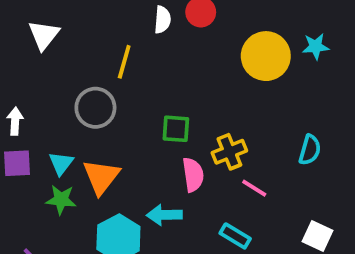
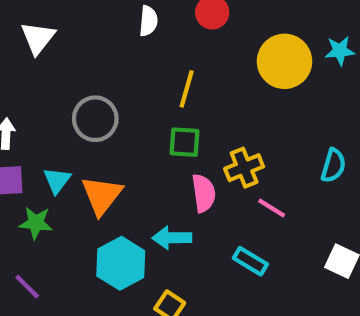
white semicircle: (162, 20) -> (148, 21), moved
yellow line: (124, 62) -> (187, 89), moved
green star: (61, 200) -> (36, 223), moved

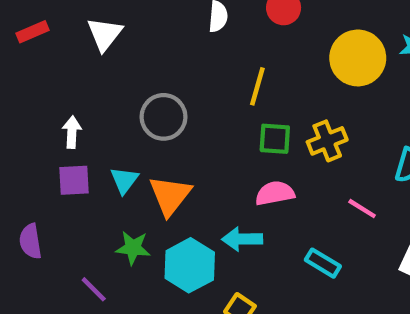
green square: (185, 142) -> (275, 139), moved
yellow cross: (244, 168) -> (327, 141), moved
pink semicircle: (204, 193) -> (275, 193), turned -93
pink line: (272, 208) -> (362, 209), moved
green star: (36, 223) -> (133, 248), moved

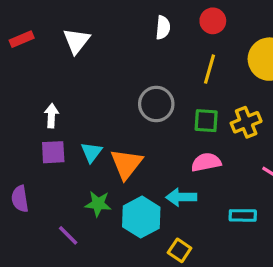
yellow line: (257, 86) -> (209, 69), moved
gray circle: (164, 117) -> (156, 104), moved
cyan rectangle: (323, 263) -> (243, 215), turned -30

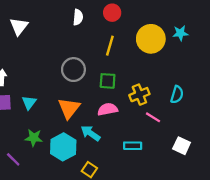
yellow cross: (246, 122) -> (139, 95), moved
orange triangle: (126, 164) -> (69, 108), moved
cyan arrow: (181, 197) -> (91, 133), turned 36

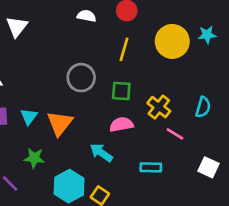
white semicircle: (78, 17) -> (86, 16), turned -84
yellow cross: (139, 95) -> (159, 107), turned -30
orange triangle: (69, 108) -> (60, 123), moved
cyan hexagon: (63, 147) -> (69, 186), moved

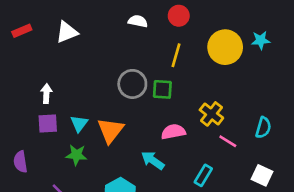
white triangle: (17, 27) -> (67, 32), turned 30
green square: (121, 91) -> (162, 89), moved
cyan semicircle: (203, 107) -> (263, 128), moved
green star: (34, 158) -> (76, 155), moved
cyan rectangle: (151, 167) -> (203, 175), turned -60

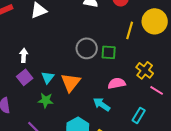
yellow line: (176, 55) -> (130, 30), moved
purple square: (48, 124) -> (25, 77), turned -35

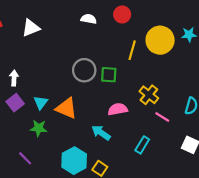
orange triangle: (71, 82) -> (66, 108), turned -45

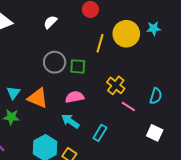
white semicircle: (89, 19) -> (50, 22), moved, turned -56
pink semicircle: (118, 109) -> (75, 97), moved
cyan rectangle: (142, 145) -> (100, 133), moved

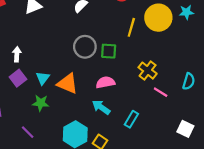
white square: (155, 133) -> (185, 129), moved

